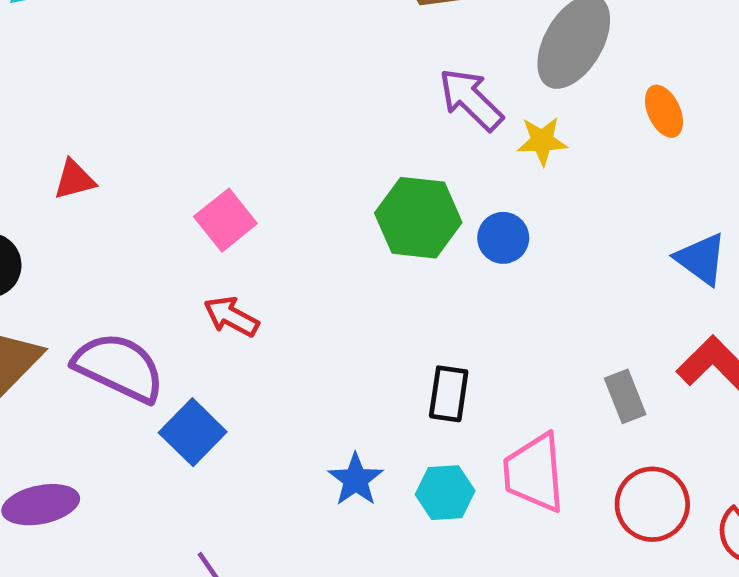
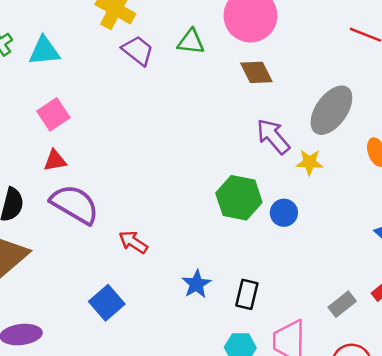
pink square: (225, 220) -> (53, 114), moved
purple semicircle: (119, 367) -> (75, 204), moved
gray rectangle: (625, 396) -> (342, 304), turned 68
blue star: (356, 480) -> (197, 284), moved

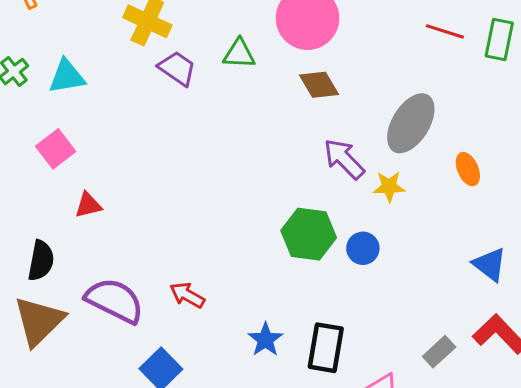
pink square: (53, 114) -> (56, 149), moved
purple semicircle: (75, 204) -> (115, 300), moved
black rectangle: (247, 294) -> (326, 348), size x1.4

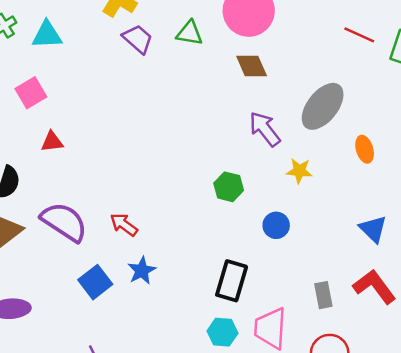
yellow star: (389, 187) -> (299, 171), moved
green hexagon: (309, 234) -> (229, 187), size x0.7
blue circle: (363, 248) -> (276, 225), moved
blue star: (265, 340) -> (142, 271), moved
gray rectangle: (439, 352) -> (323, 295), turned -65

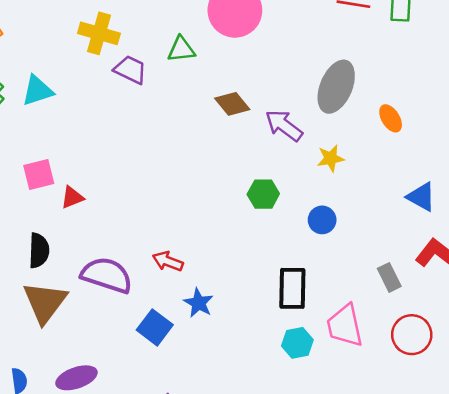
brown diamond: (252, 66) -> (232, 104), moved
pink square: (31, 93) -> (39, 174), moved, turned 32

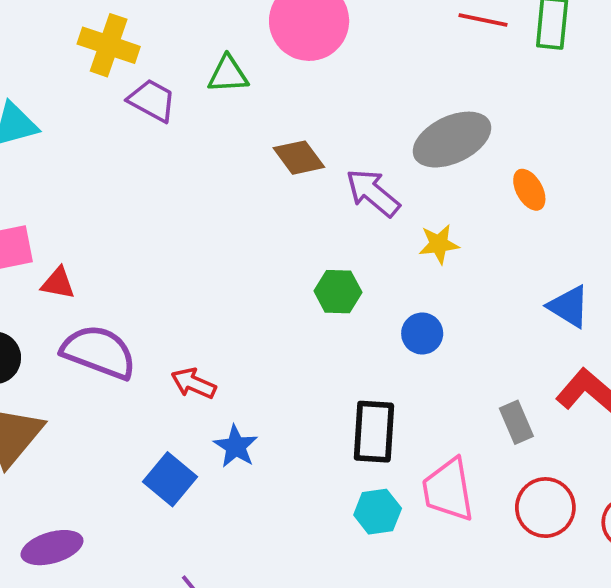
gray ellipse: (336, 87) -> (452, 140), turned 39
red triangle: (72, 197) -> (58, 283), turned 30
purple semicircle: (107, 275) -> (99, 352), moved

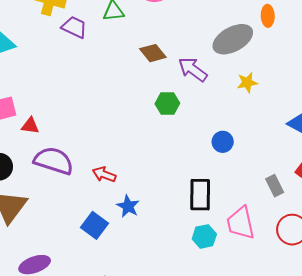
orange ellipse: (529, 190) -> (268, 16), moved, turned 30
yellow star: (439, 244) -> (247, 83), moved
green hexagon: (338, 292) -> (167, 103), moved

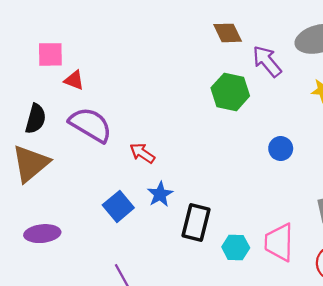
green hexagon: (167, 103) -> (230, 92), size x1.4
black rectangle: (200, 195) -> (196, 222), moved

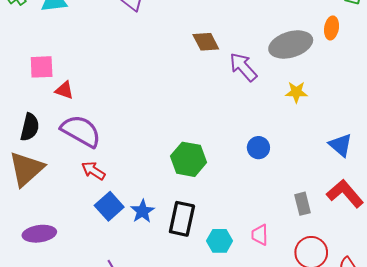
green hexagon: (230, 92) -> (189, 159), moved
red arrow: (142, 153) -> (93, 171), moved
blue star: (160, 194) -> (142, 211), moved
pink trapezoid: (279, 242) -> (260, 235), size x0.6

